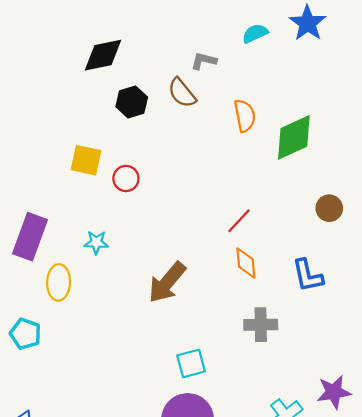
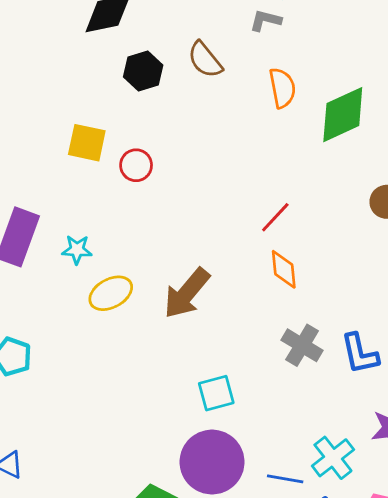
gray L-shape: (204, 61) -> (265, 20), moved
cyan star: (96, 242) -> (77, 250), moved
blue L-shape: (308, 276) -> (360, 354), moved
yellow ellipse: (59, 282) -> (111, 293), moved, turned 60
gray cross: (261, 325) -> (302, 345), turned 32

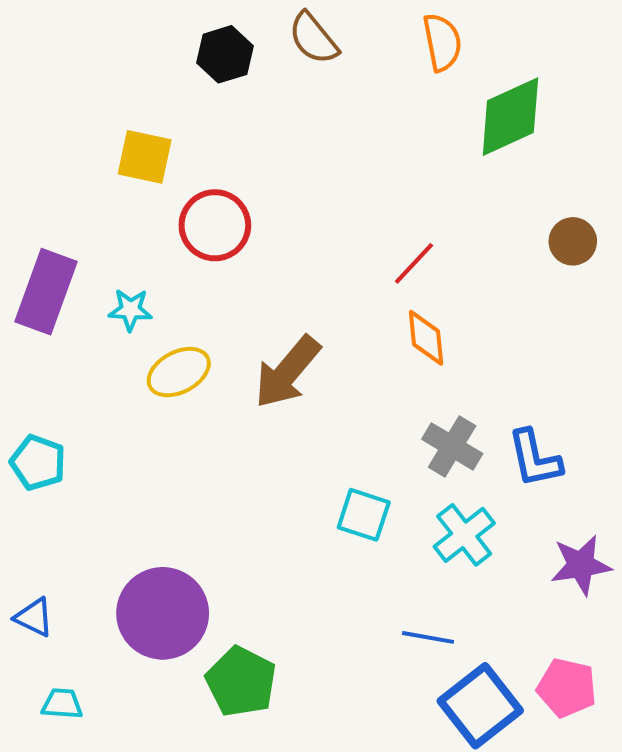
orange semicircle: (282, 88) -> (442, 42), moved
red circle: (136, 165) -> (215, 225), moved, size x1.5
cyan square: (216, 393) -> (364, 515), moved, turned 33
cyan cross: (333, 458) -> (464, 535), moved
purple circle: (212, 462) -> (163, 613), moved

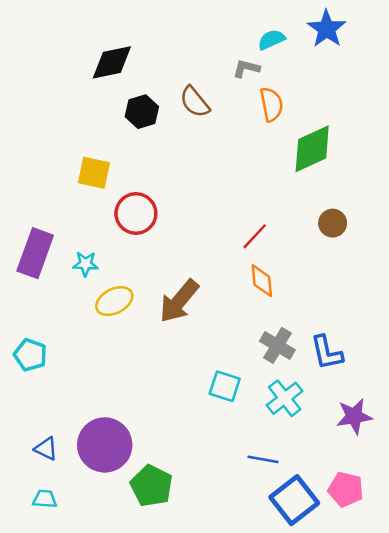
brown circle: (573, 241) -> (333, 223), moved
blue triangle: (34, 617) -> (46, 449), moved

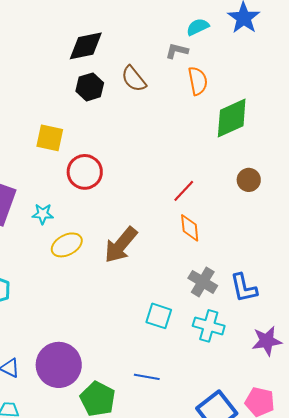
black diamond: (112, 62) -> (86, 46), moved
cyan cross: (285, 398) -> (209, 326), turned -36
blue line: (263, 459) -> (147, 377), moved

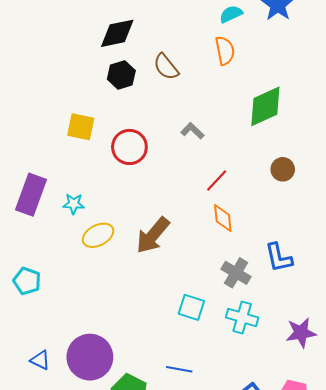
gray L-shape: (177, 51) -> (192, 131), moved, turned 30
orange semicircle: (198, 81) -> (225, 51), moved
red circle: (85, 172) -> (129, 147), moved
blue L-shape: (244, 288) -> (279, 258), moved

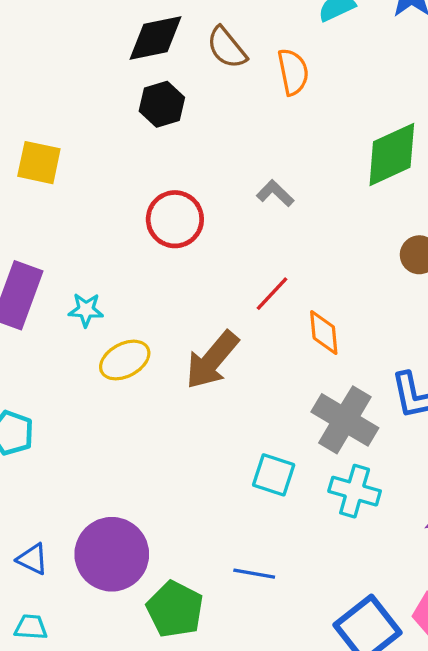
orange semicircle: (225, 51) -> (293, 72), moved
brown semicircle: (166, 67) -> (227, 48), moved
yellow square: (81, 127) -> (39, 163), moved
red line: (217, 180) -> (272, 294), moved
gray cross: (236, 273) -> (345, 420), size x1.4

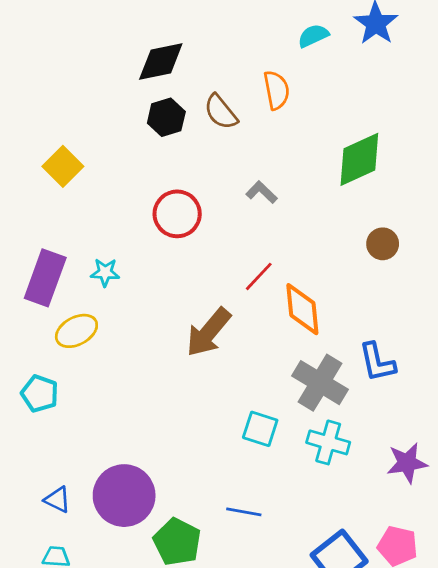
brown semicircle: (227, 48) -> (221, 112), moved
yellow square: (39, 163) -> (63, 166), turned 33
cyan star: (86, 310) -> (105, 272), moved
orange diamond: (324, 332) -> (302, 309), size x1.4
yellow ellipse: (125, 360) -> (76, 331), moved

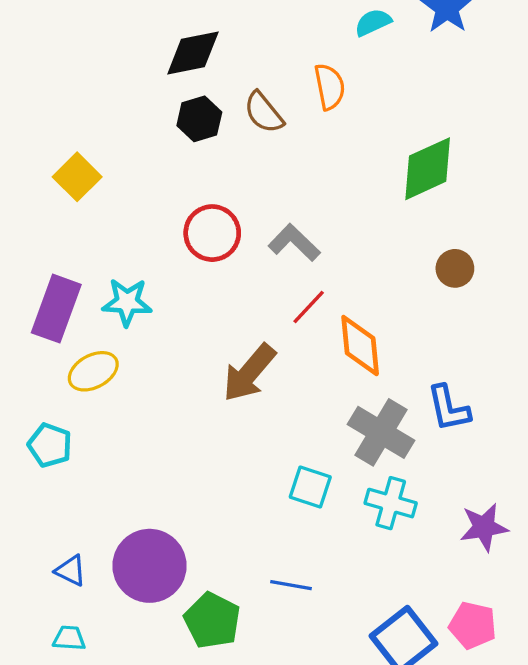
gray L-shape: (262, 192) -> (294, 243), moved, size x1.4
cyan star: (105, 272) -> (127, 302), size x1.4

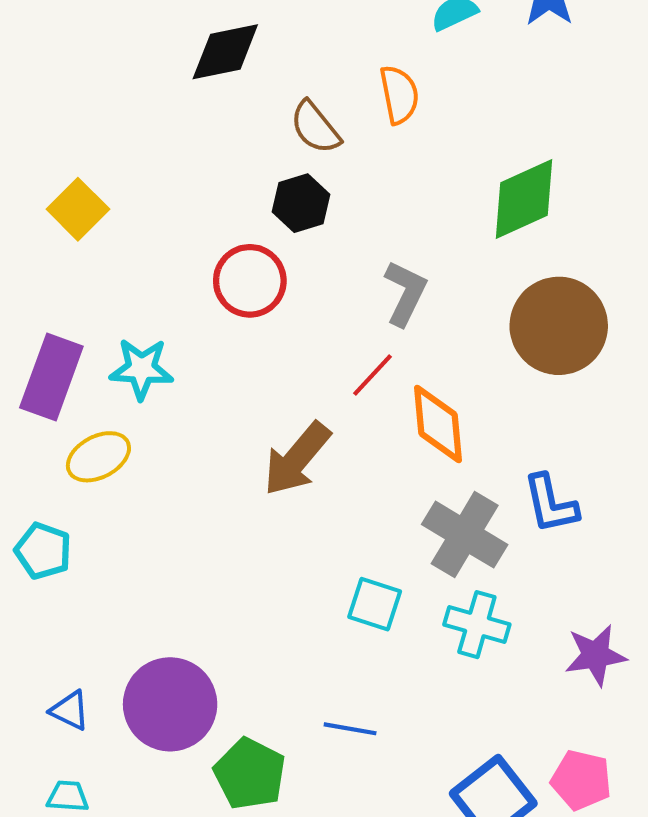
black hexagon: (199, 119) -> (301, 203), moved
gray L-shape: (294, 243) -> (405, 293), moved, turned 72
brown circle: (455, 268) -> (559, 326), size x2.0

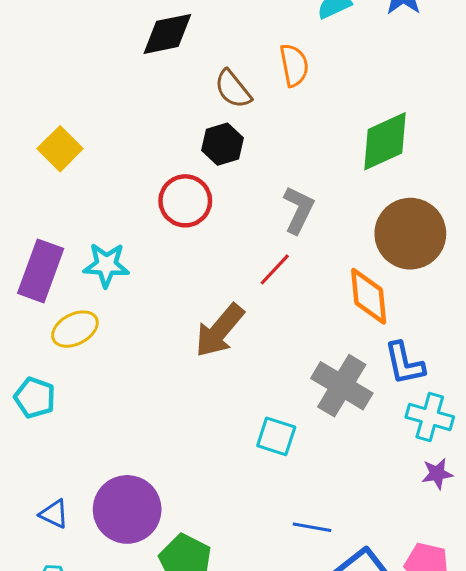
orange diamond: (438, 424) -> (369, 296), moved
cyan cross: (477, 625) -> (430, 417), moved
purple star: (596, 655) -> (437, 474), size x0.7
blue line: (350, 729) -> (312, 527), moved

